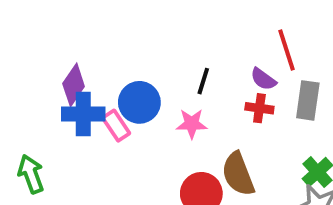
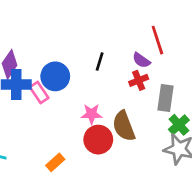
gray rectangle: (308, 100) -> (165, 98), moved
red cross: (259, 108) -> (139, 80), turned -30
pink star: (192, 124) -> (92, 114), moved

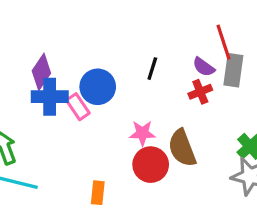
gray rectangle: (165, 98) -> (233, 70), moved
orange rectangle: (55, 162) -> (98, 193), turned -42

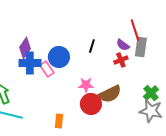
brown semicircle: (182, 148) -> (110, 94), turned -95

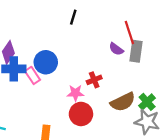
black line: (92, 46) -> (73, 17), moved
red cross: (121, 60) -> (94, 80), moved
brown semicircle: (110, 94) -> (123, 102), moved

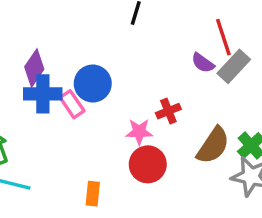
gray rectangle: (136, 51) -> (234, 66), turned 35
brown semicircle: (123, 102) -> (213, 145), turned -30

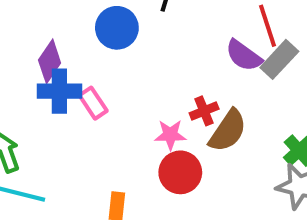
purple semicircle: (203, 63) -> (244, 56), size x1.4
blue circle: (93, 84) -> (117, 28), moved
brown semicircle: (213, 145) -> (228, 131), moved

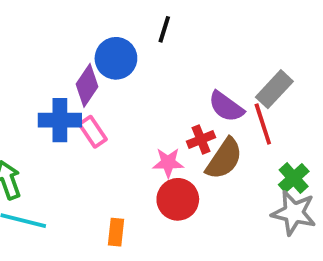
red line: (267, 26) -> (263, 124), moved
purple semicircle: (244, 56) -> (226, 107), moved
purple diamond: (50, 61) -> (87, 85), moved

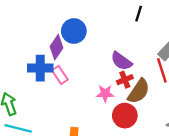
black line: (164, 29) -> (139, 14), moved
purple semicircle: (226, 107) -> (121, 61), moved
red circle: (178, 199) -> (125, 116), moved

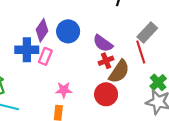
blue circle: (74, 31) -> (68, 31), moved
pink rectangle: (60, 75) -> (45, 56), turned 56
pink star: (105, 94) -> (64, 90), moved

